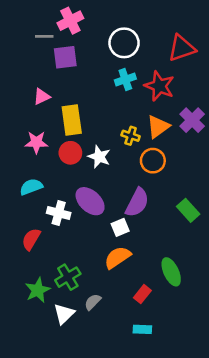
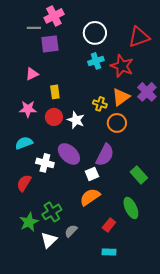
yellow rectangle: (72, 120) -> (55, 92), size x0.6
green rectangle: (188, 210) -> (139, 175), moved

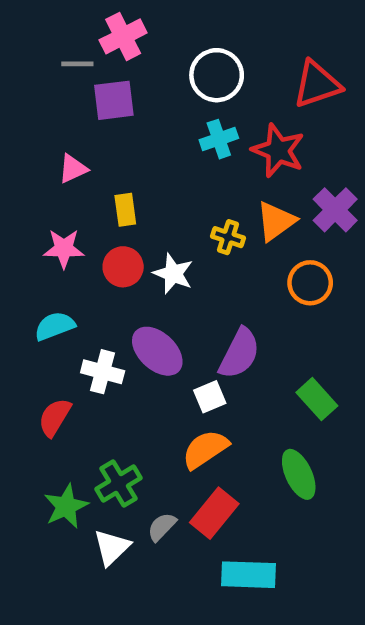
orange circle: (117, 123) -> (310, 283), moved
red rectangle: (109, 225) -> (214, 513), moved, size x1.5
cyan rectangle: (109, 252) -> (249, 575), size x1.6

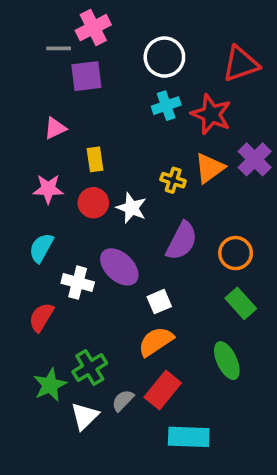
orange circle: (310, 283) -> (236, 253), moved
cyan semicircle: (55, 326) -> (41, 248), turned -40
purple semicircle: (239, 353) -> (182, 241), moved

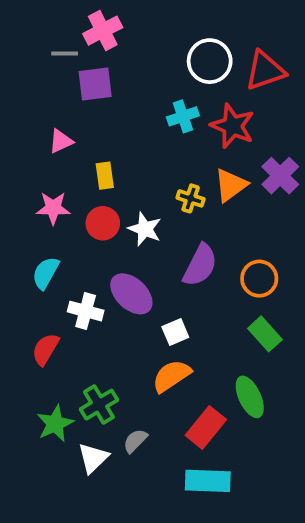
white circle: (164, 57) -> (210, 61), moved
red rectangle: (163, 390) -> (206, 427), moved

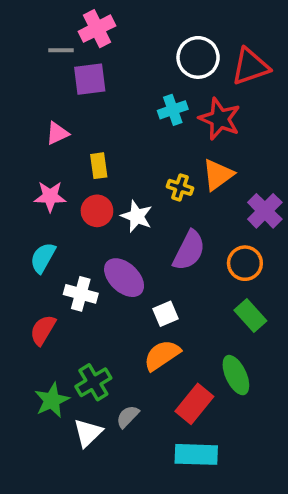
purple cross: (280, 176) -> (265, 211), moved

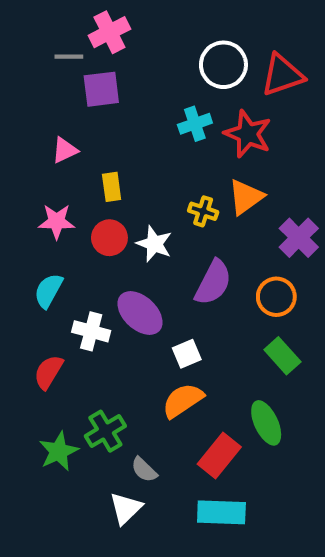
gray semicircle: (128, 417) -> (144, 470), turned -90
white triangle: (88, 433) -> (126, 508), moved

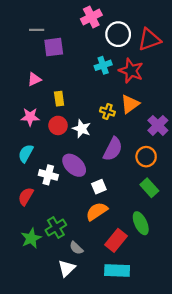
pink cross: (109, 32) -> (91, 17), moved

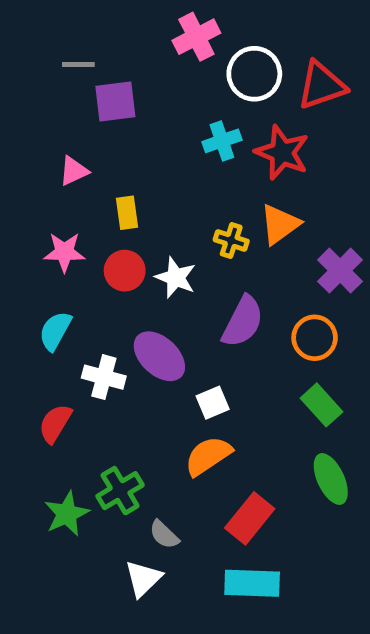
green ellipse: (141, 223) -> (331, 479), moved

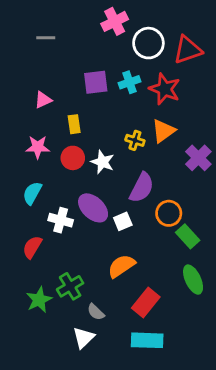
purple square: (115, 102) -> (96, 82), moved
orange circle: (315, 338) -> (169, 213), moved
white square: (213, 403) -> (123, 221), moved

